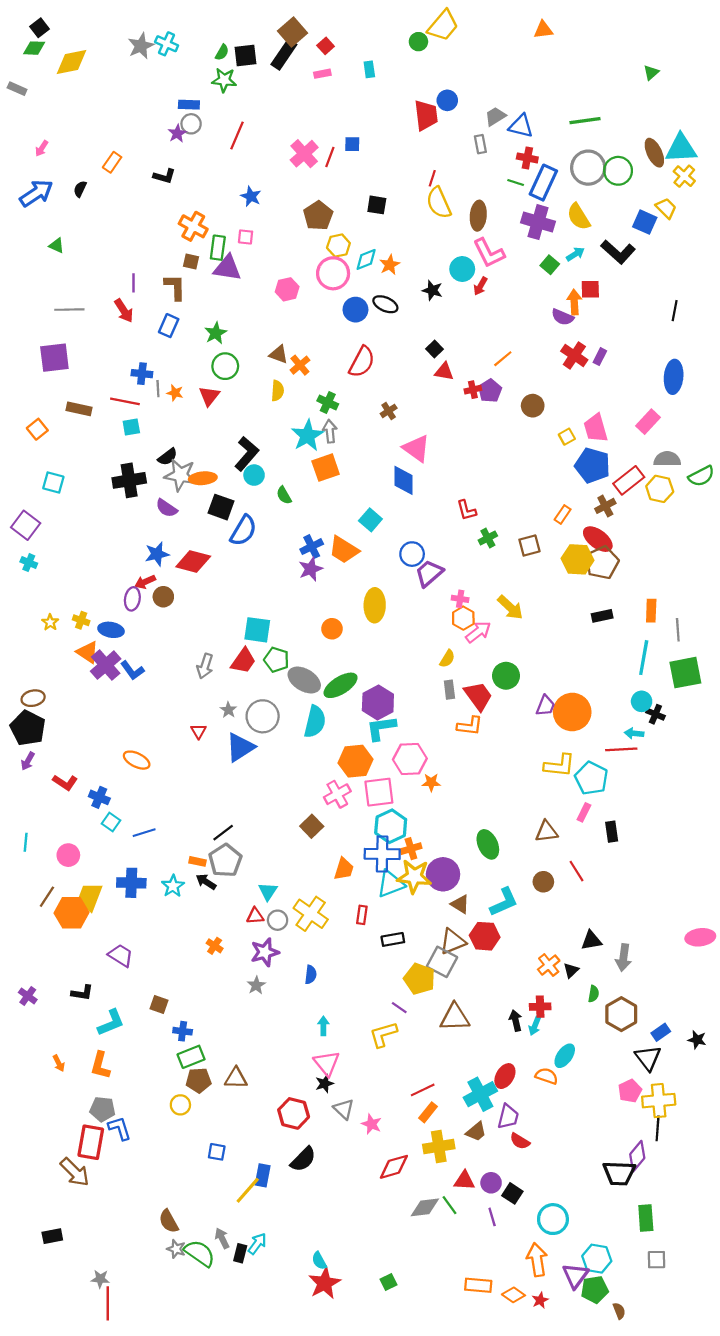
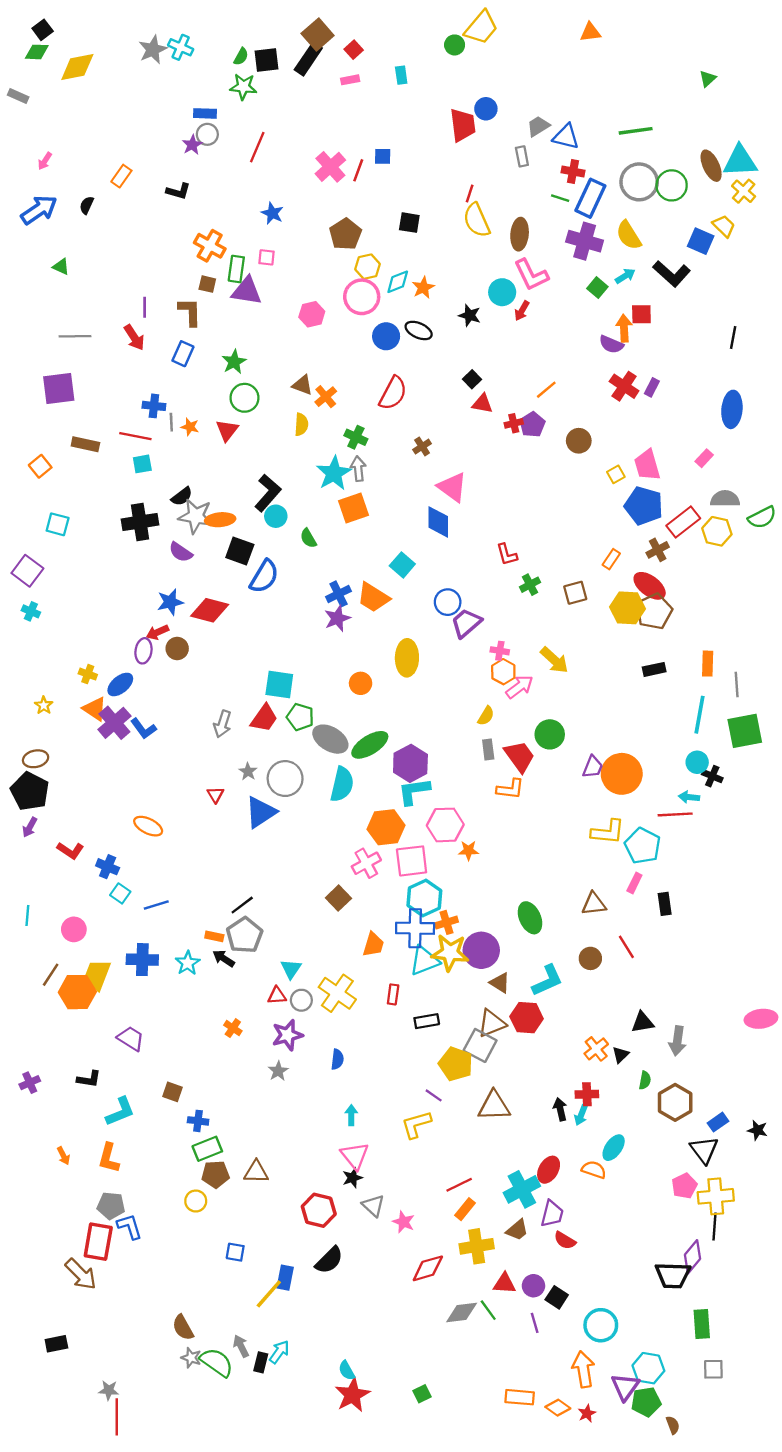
pink rectangle: (648, 422) -> (704, 458), size x0.7
yellow star: (50, 622) -> (44, 705), moved
blue ellipse: (111, 630) -> (120, 684), turned -50
purple cross: (28, 996) -> (30, 1083), turned 30

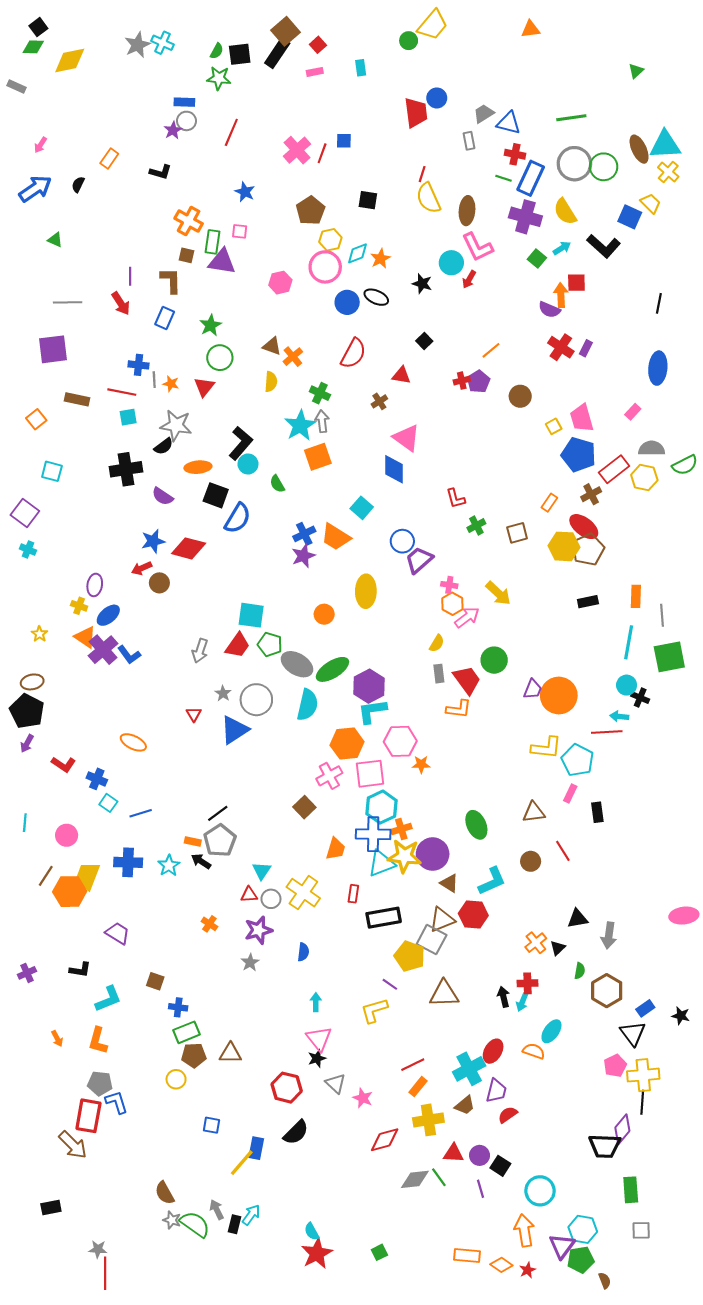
red triangle: (482, 404) -> (401, 375), moved
gray star: (196, 516) -> (176, 425), moved
purple ellipse: (143, 651) -> (95, 585), moved
black rectangle: (427, 1021) -> (384, 918), size x1.5
red semicircle: (565, 1240) -> (508, 1115), turned 114

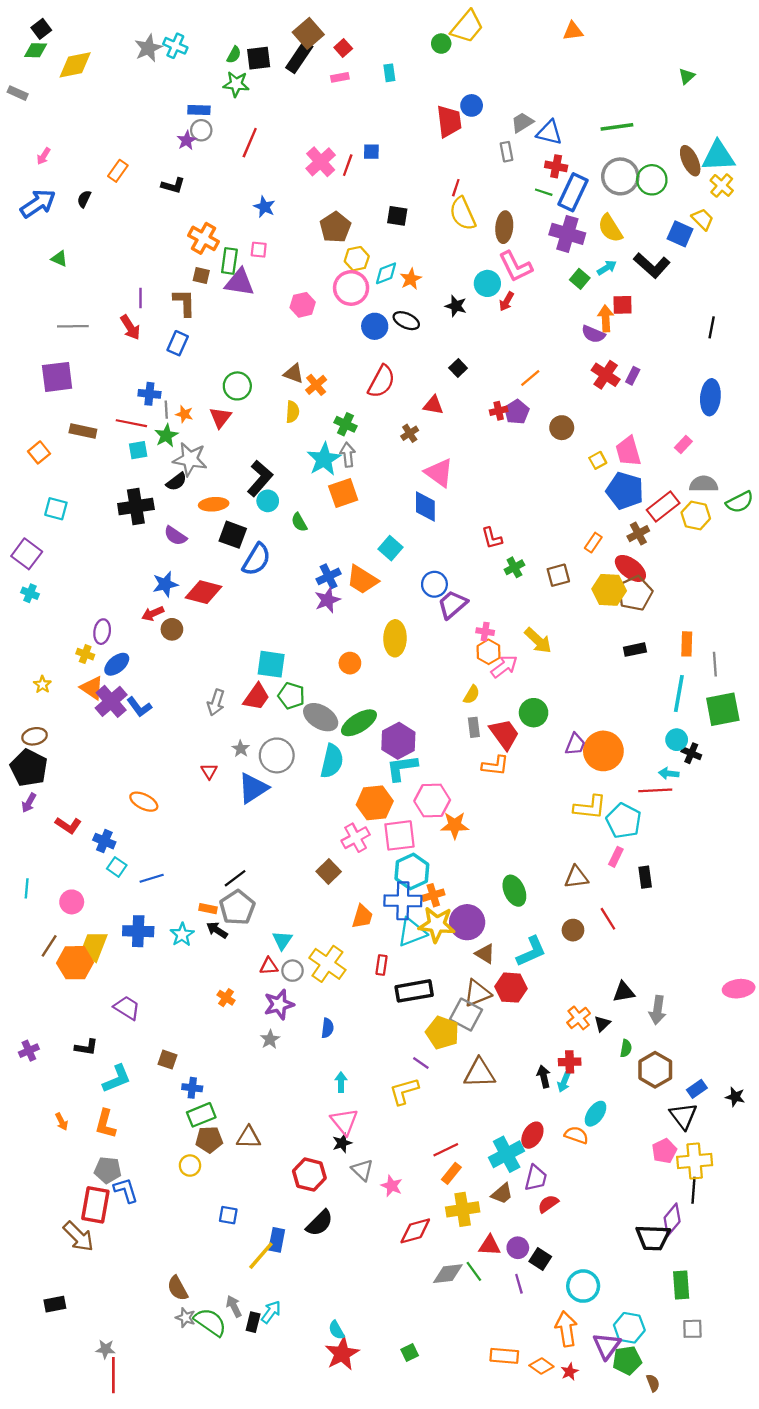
green star: (210, 325) -> (166, 436), moved
orange star: (421, 764) -> (455, 825), size x1.4

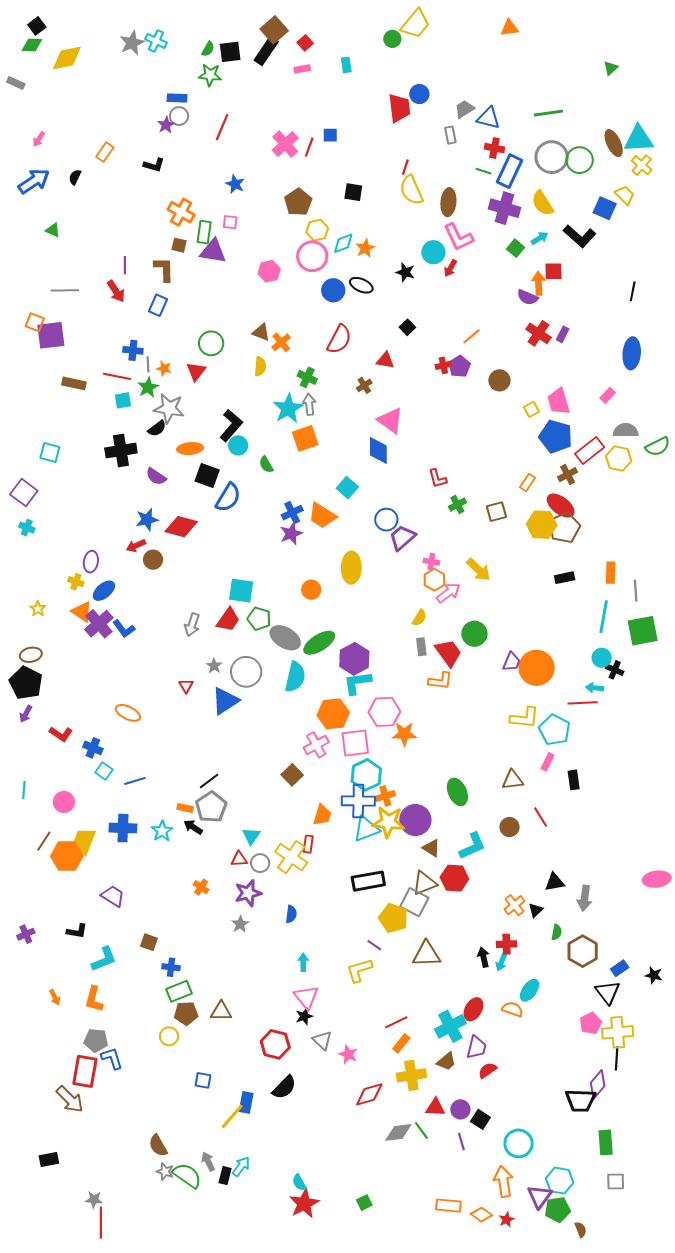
orange square: (39, 452) -> (35, 322), moved, turned -30
red rectangle: (381, 965) -> (308, 844), moved

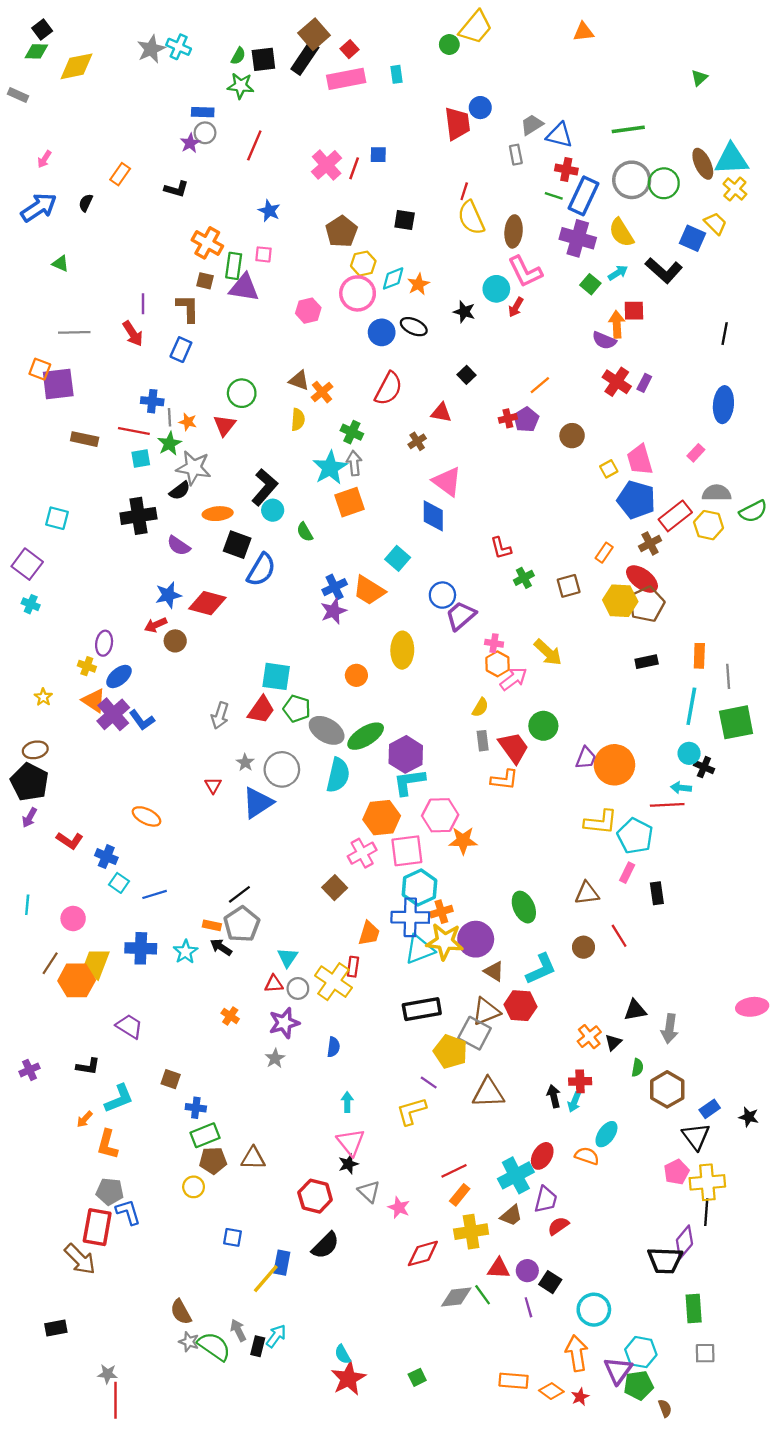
pink rectangle: (302, 69) -> (346, 79), size x2.0
orange arrow: (55, 997) -> (85, 1119), moved, turned 70

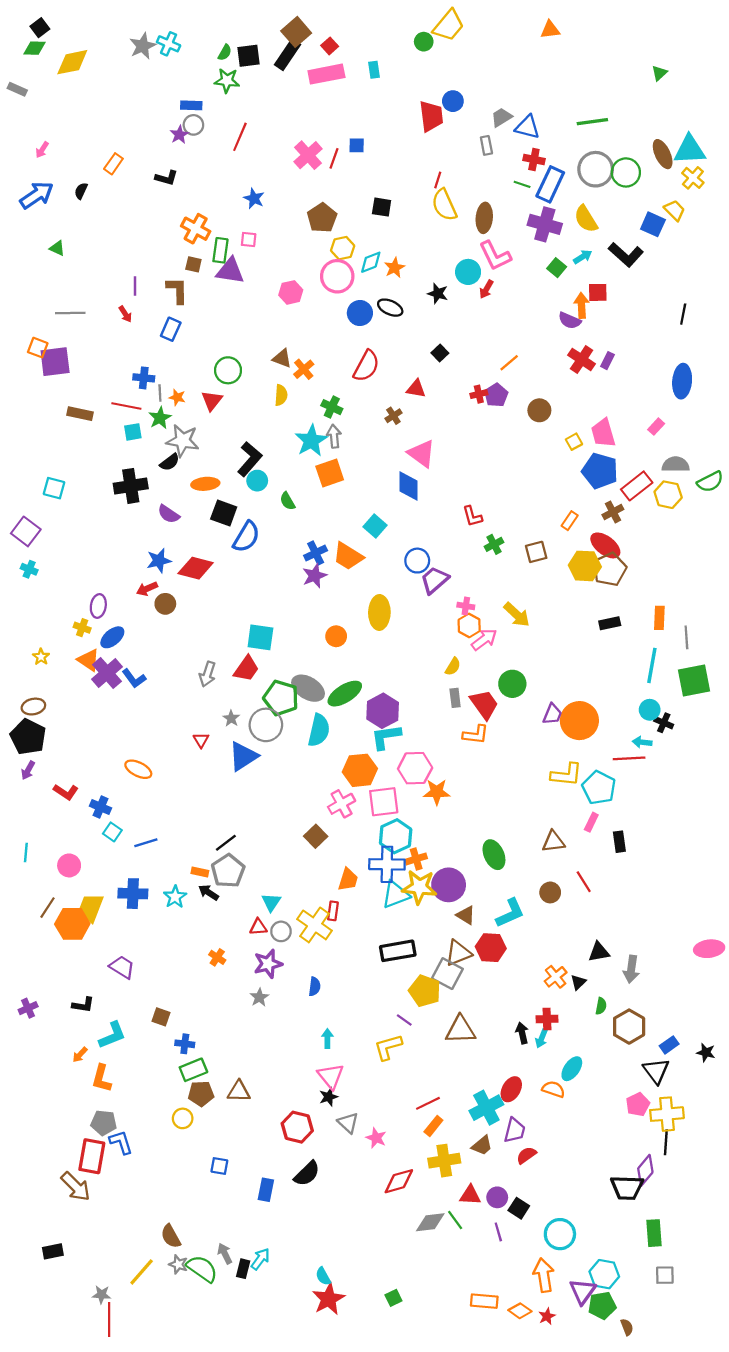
red arrow: (133, 334) -> (125, 314), size x0.7
green pentagon: (297, 709) -> (281, 698), moved, size x1.4
yellow line: (266, 1279) -> (142, 1272), moved

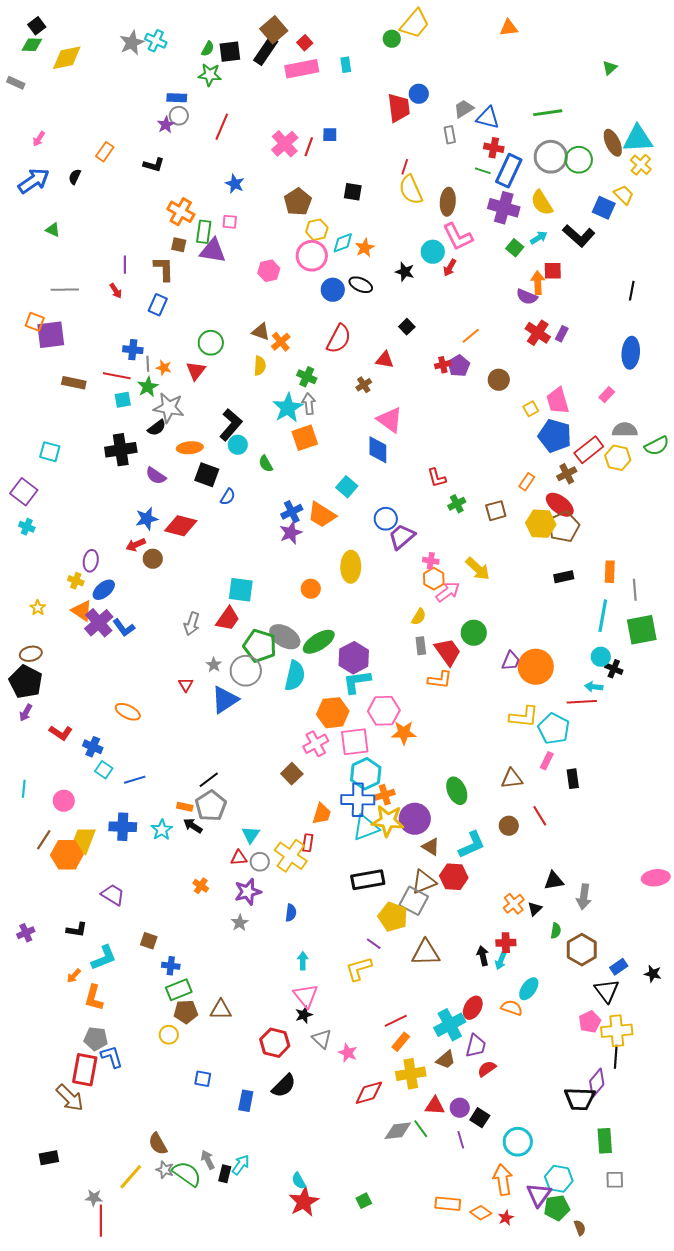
blue semicircle: (246, 537) -> (228, 497), size x0.6

